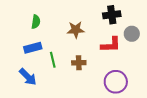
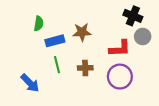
black cross: (112, 15) -> (133, 16), moved, turned 30
blue rectangle: (33, 48) -> (55, 41), moved
purple circle: (116, 82) -> (120, 77), moved

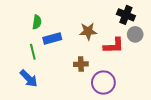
brown star: (82, 32) -> (88, 31), moved
green line: (57, 65) -> (33, 52), moved
purple circle: (120, 77) -> (103, 83), moved

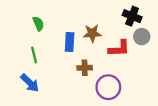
green semicircle: (37, 22) -> (38, 24), turned -32
blue rectangle: (52, 38) -> (70, 42), moved, turned -72

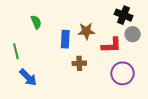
green line: (34, 55) -> (16, 51), moved
purple circle: (108, 87) -> (123, 73), moved

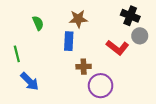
brown star: (86, 31) -> (78, 19), moved
red L-shape: (111, 45) -> (117, 47), turned 40
purple circle: (123, 73) -> (101, 86), moved

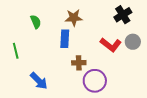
black cross: (130, 16) -> (123, 15), turned 36
gray circle: (140, 36) -> (133, 42), moved
blue arrow: (30, 81) -> (39, 81), moved

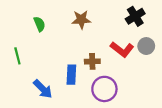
blue rectangle: (65, 39) -> (71, 75), moved
brown cross: (79, 63) -> (92, 61), moved

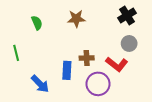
gray circle: (146, 46) -> (129, 43), moved
red L-shape: (122, 49) -> (117, 64), moved

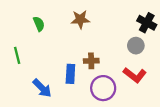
black cross: (127, 16) -> (147, 23), moved, turned -30
red L-shape: (117, 64) -> (135, 75), moved

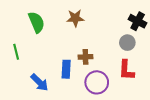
green semicircle: (39, 24) -> (36, 22), size x1.5
red L-shape: (135, 75) -> (126, 70), turned 55

